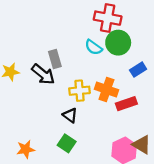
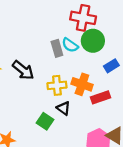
gray rectangle: (55, 59) -> (57, 48), moved
black triangle: (70, 115) -> (63, 108), moved
green square: (67, 143) -> (45, 121), moved

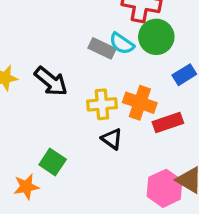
gray rectangle: (57, 48) -> (102, 48), turned -49
green square: (45, 121) -> (53, 162), moved

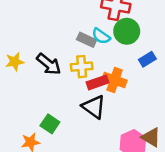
yellow cross: (102, 104) -> (82, 67), moved
red rectangle: (168, 122) -> (97, 82), moved
black triangle: (112, 139) -> (94, 107), size x1.5

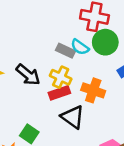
yellow cross: (82, 67) -> (61, 77), turned 30
red rectangle: (97, 82) -> (59, 93), moved

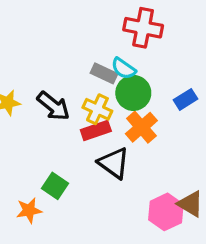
green circle: (105, 42) -> (133, 93), moved
orange cross: (93, 90) -> (141, 127), turned 30

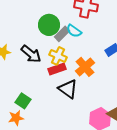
gray rectangle: (104, 73) -> (62, 34), turned -70
green circle: (133, 93) -> (49, 25), moved
green square: (55, 186) -> (23, 101), moved

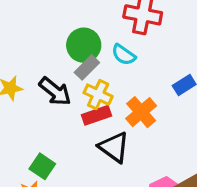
gray rectangle: (62, 34) -> (87, 67), moved

